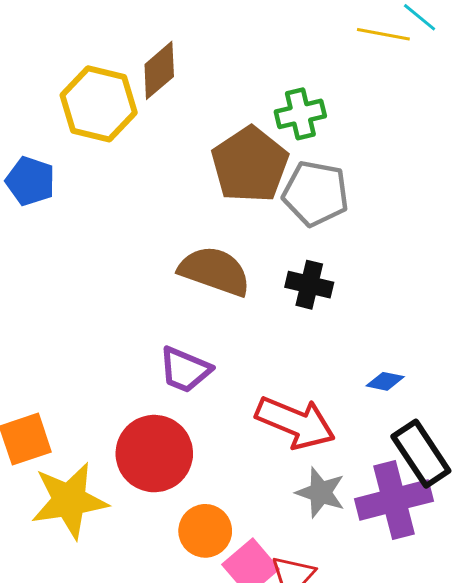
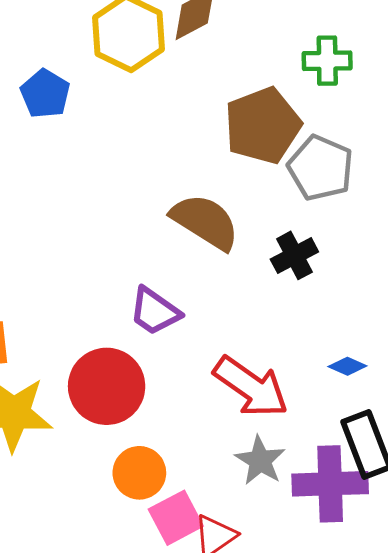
green cross: (300, 114) -> (327, 61), moved
black cross: (309, 285) -> (294, 255), turned 36

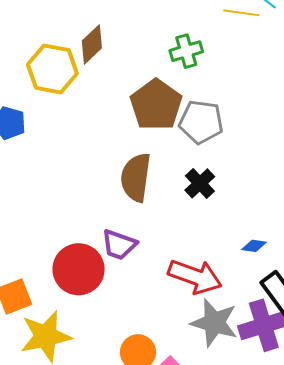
brown semicircle: (205, 222) -> (136, 177), turned -99
red circle: (107, 386) -> (79, 269), moved
gray star: (260, 461) -> (214, 323), size x1.4

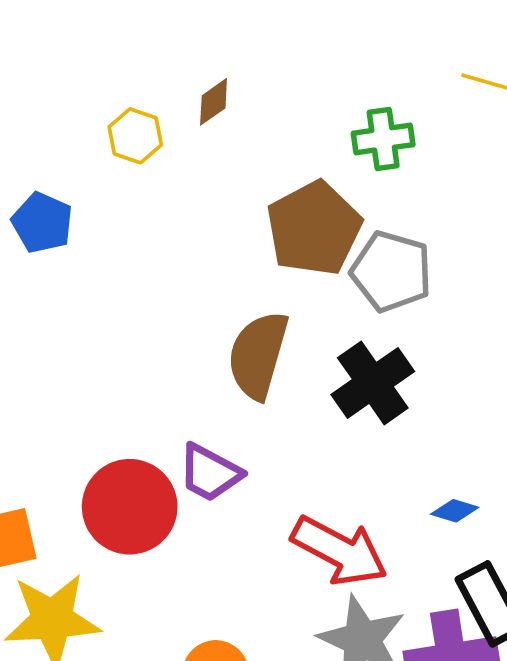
brown diamond: (92, 44) -> (214, 102), size x0.7
yellow hexagon: (52, 69) -> (135, 136), size x0.6
black cross: (200, 183) -> (373, 383), size x1.4

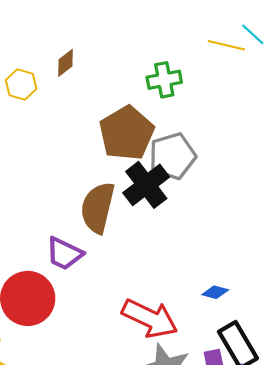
gray pentagon: (391, 272) -> (172, 156), turned -30
black cross: (373, 383) -> (146, 185), moved
purple trapezoid: (210, 473) -> (64, 254), moved

